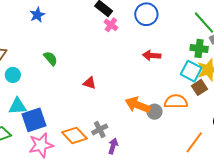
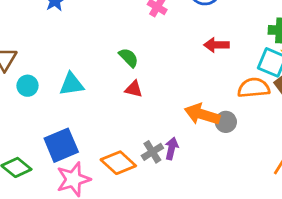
green semicircle: (51, 58) -> (129, 58), moved
orange semicircle: (176, 102) -> (254, 88), moved
cyan triangle: (18, 106) -> (72, 84), moved
purple arrow: (113, 146) -> (172, 148), moved

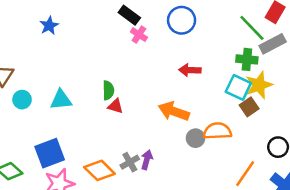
green semicircle: (129, 58) -> (108, 90), moved, turned 42
orange semicircle: (254, 88) -> (217, 131), moved
orange arrow: (202, 114) -> (174, 111), moved

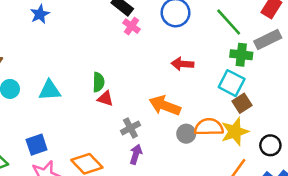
green line: (252, 28) -> (229, 22), moved
yellow star: (259, 85) -> (235, 132), moved
blue square: (50, 153) -> (37, 145), size x0.7
gray cross: (130, 162) -> (130, 128), moved

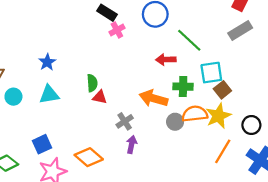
blue star: (40, 14) -> (47, 62), moved
green line: (229, 22) -> (189, 40), moved
pink cross: (132, 26) -> (117, 30), turned 32
green cross: (241, 55) -> (183, 87), moved
cyan square: (232, 83) -> (211, 73), turned -30

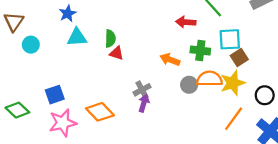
cyan triangle: (49, 94) -> (77, 37), moved
orange arrow: (154, 98) -> (170, 60), size x0.7
gray cross: (125, 121) -> (142, 90), moved

